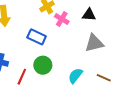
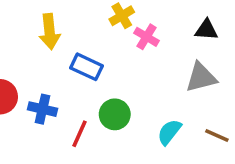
black triangle: (89, 15) -> (206, 30), moved
blue rectangle: (37, 37) -> (87, 67), moved

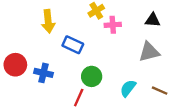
pink cross: (146, 37) -> (113, 25), turned -35
red line: (79, 134) -> (79, 98), moved

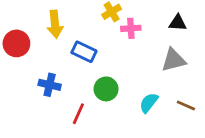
red circle: (15, 65) -> (16, 43), moved
red line: (79, 98) -> (78, 114), moved

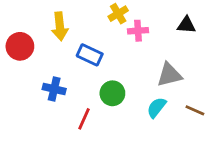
gray triangle: (174, 60) -> (169, 75), moved

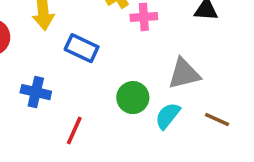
green circle: (112, 93) -> (133, 98), moved

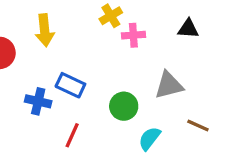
blue rectangle: (82, 48) -> (70, 85), moved
cyan semicircle: (168, 116) -> (150, 138), moved

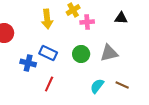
yellow arrow: (45, 30) -> (47, 19), moved
green circle: (124, 106) -> (81, 54), moved
brown line: (198, 126) -> (122, 85), moved

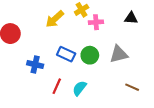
yellow arrow: (47, 19) -> (55, 19), turned 54
blue rectangle: (48, 53) -> (66, 54), moved
cyan semicircle: (97, 86) -> (79, 88), moved

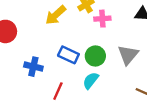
gray triangle: (119, 54) -> (128, 55), turned -36
cyan semicircle: (79, 88) -> (91, 81), moved

